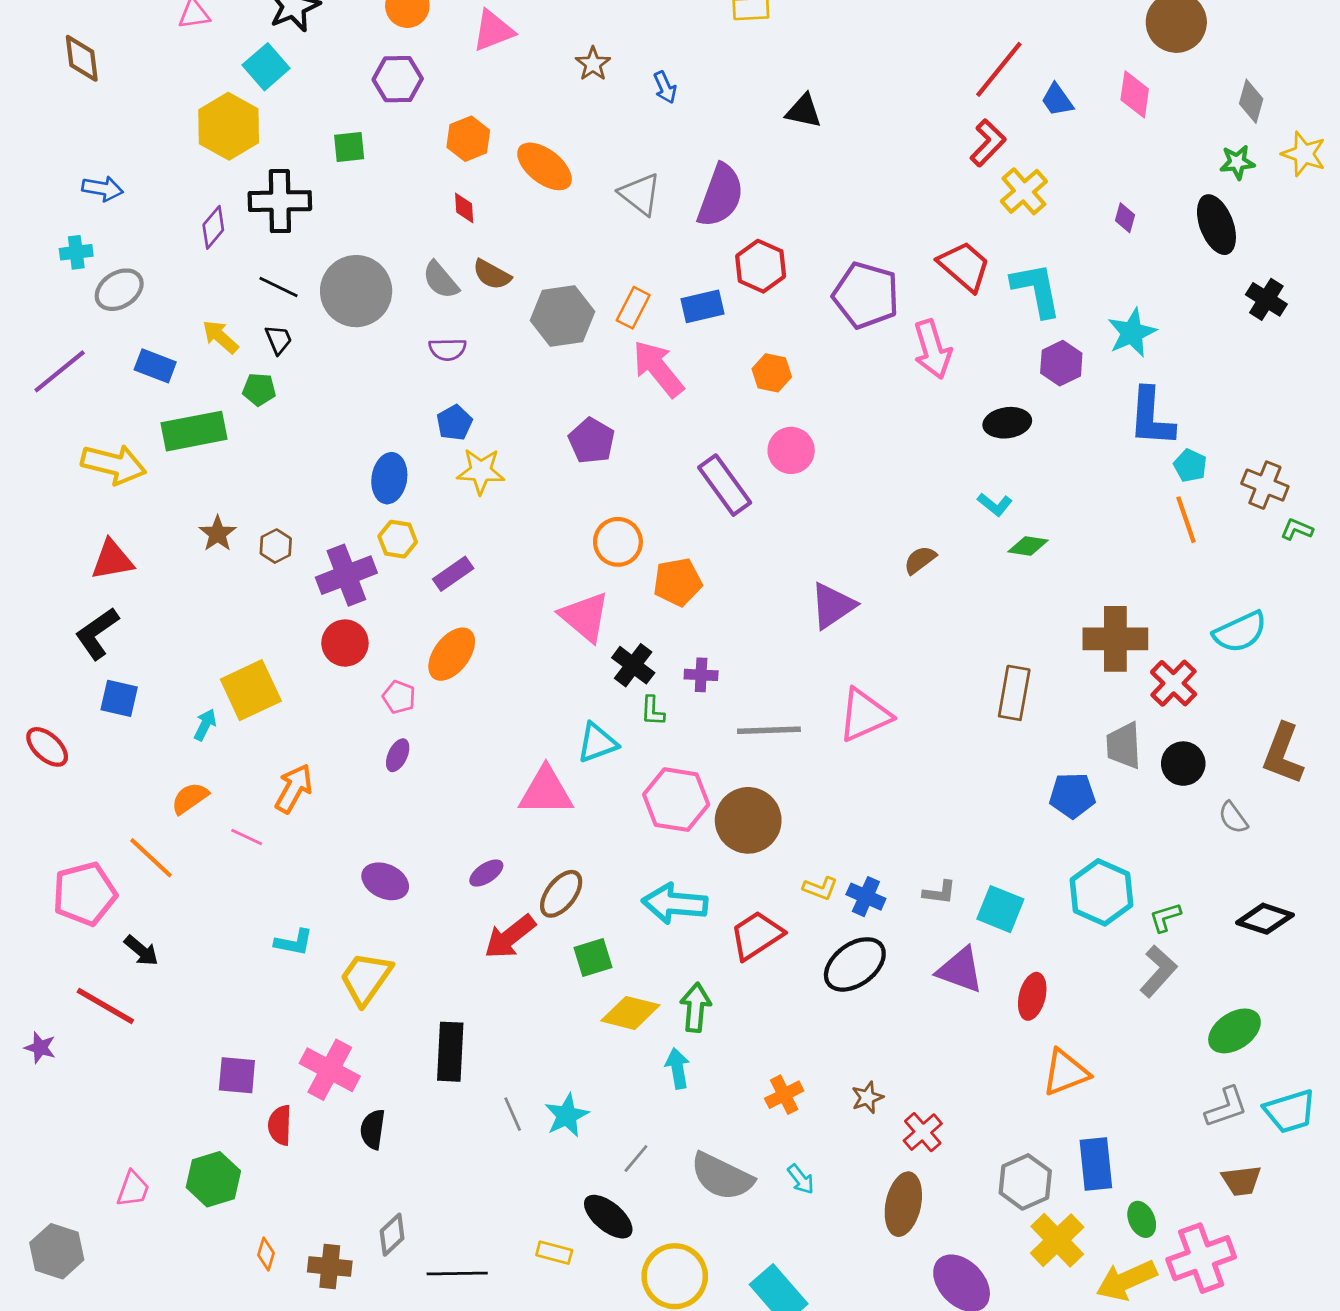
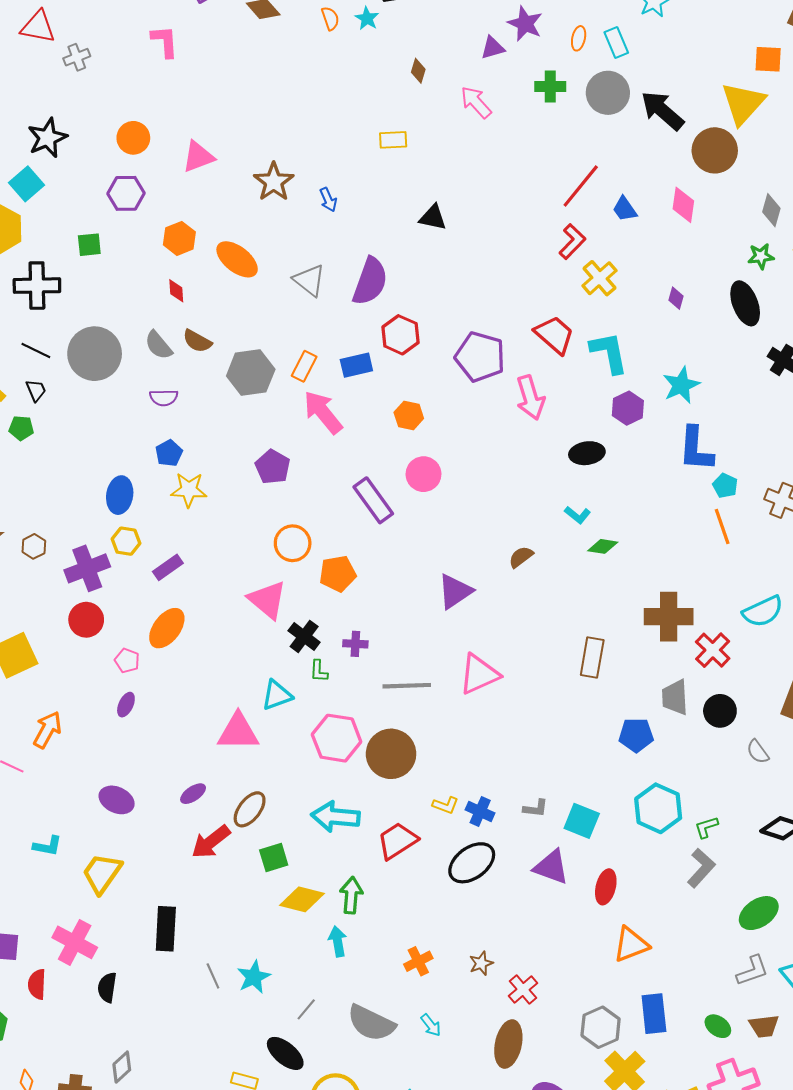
brown star: (593, 64) -> (274, 182), size x1.5
green ellipse: (1142, 1219) -> (718, 1026), moved, turned -30

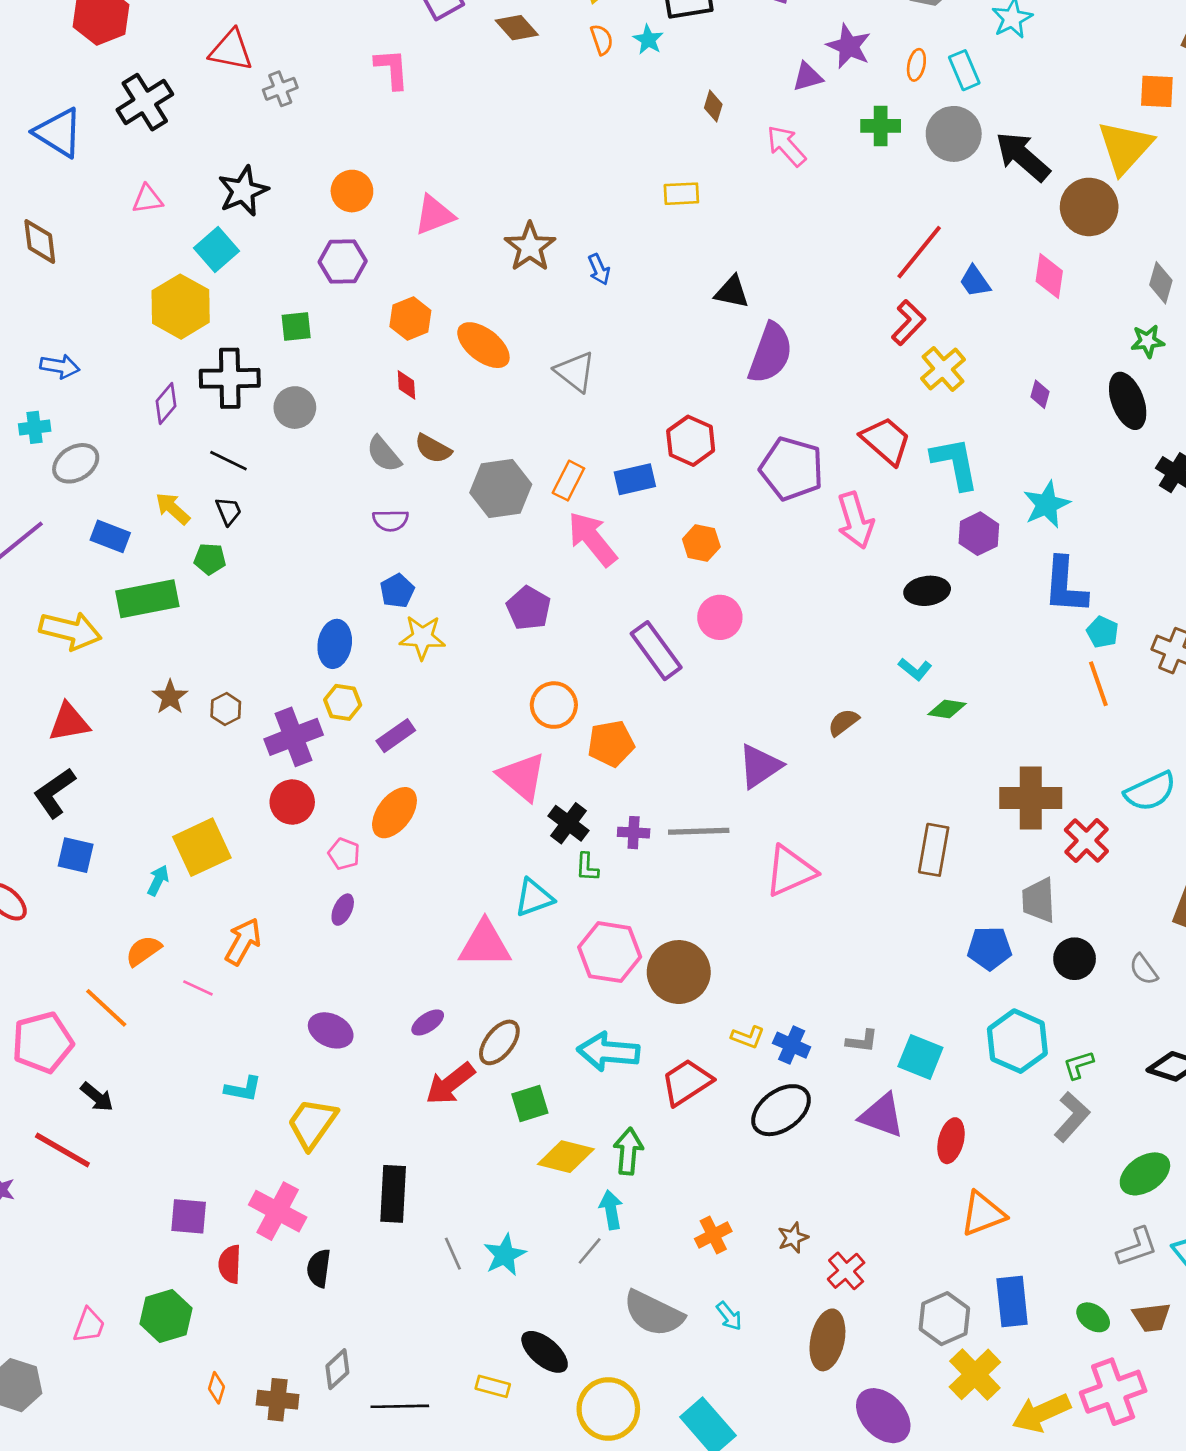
purple semicircle: (370, 281) -> (770, 353), moved
gray circle: (95, 354) -> (295, 408), moved, size x0.6
gray line: (407, 686) -> (699, 831), moved
black circle: (720, 711) -> (1075, 959), moved
gray line: (306, 1009) -> (590, 1251), moved

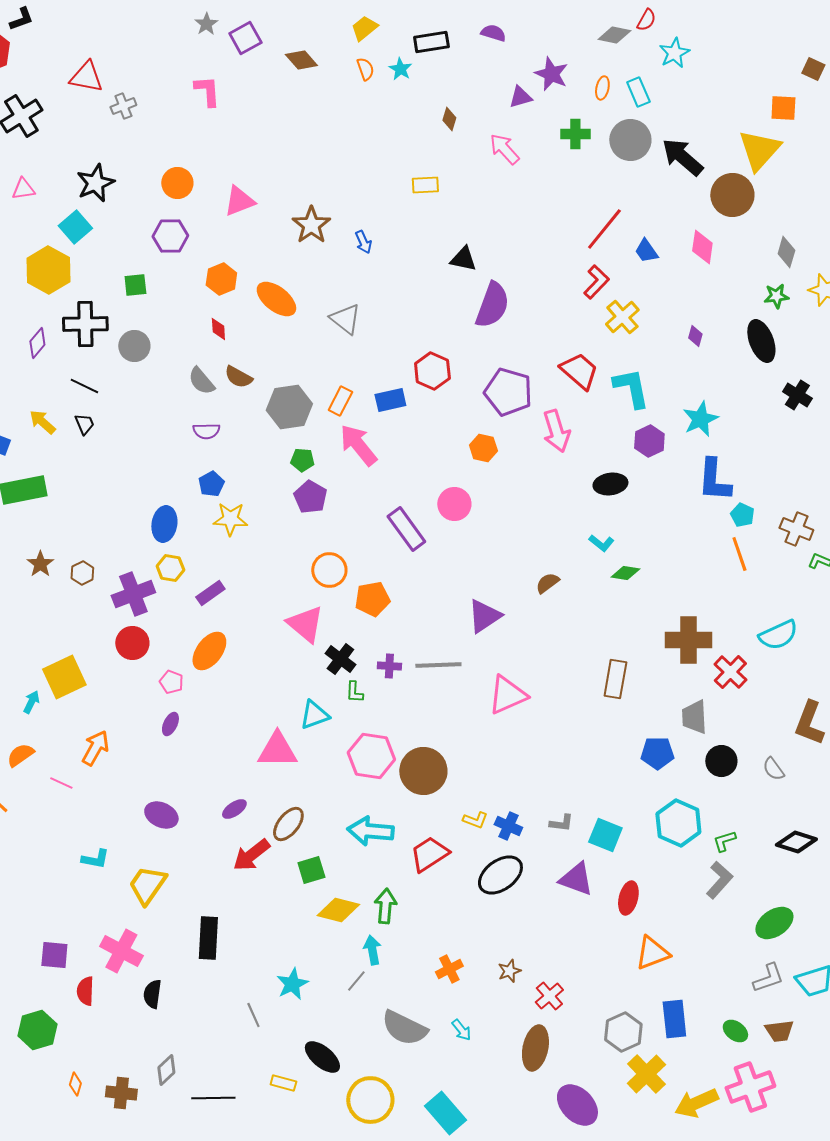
orange hexagon: (701, 543) -> (483, 448), moved
green pentagon: (210, 559) -> (302, 460), moved
gray line: (453, 1254) -> (253, 1015), moved

